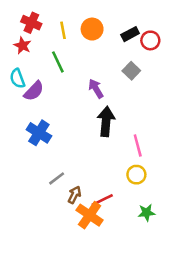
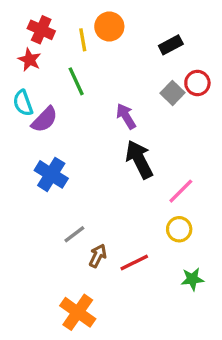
orange circle: (92, 29) -> (109, 26), moved
red circle: (150, 40) -> (197, 83), moved
black arrow: (106, 121) -> (139, 159), turned -32
pink line: (138, 146) -> (181, 191), turned 60
orange cross: (90, 215) -> (78, 312), moved

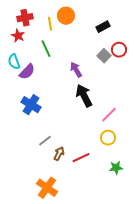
red cross: (41, 30) -> (25, 18), turned -35

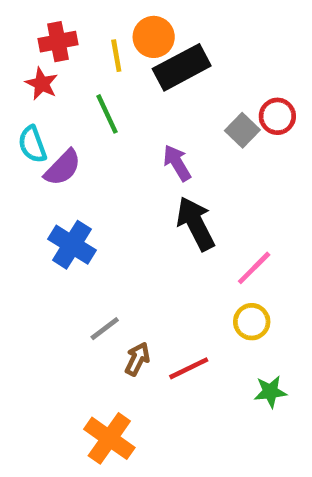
black rectangle: (103, 27) -> (182, 67), moved, size x1.6

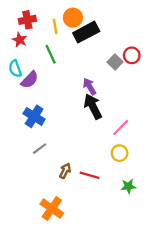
purple arrow: (177, 163) -> (90, 86), moved
gray line: (105, 329) -> (40, 149), moved
red line: (189, 368) -> (90, 175), turned 42

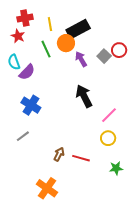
orange circle: (73, 18) -> (66, 43), moved
purple arrow: (90, 86) -> (81, 59), moved
gray line: (40, 149) -> (23, 136), moved

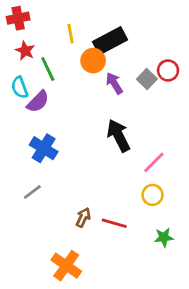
red cross: (25, 18) -> (18, 18), moved
green line: (46, 49) -> (48, 69), moved

